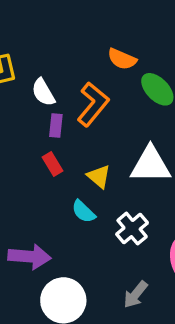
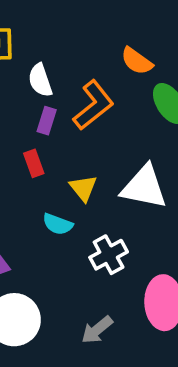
cyan semicircle: (83, 212) -> (58, 224), turned -35

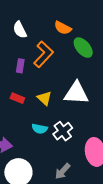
white semicircle: (40, 80) -> (20, 30), moved
red rectangle: (34, 163) -> (17, 98), moved, turned -40
cyan semicircle: (58, 224) -> (40, 129), moved

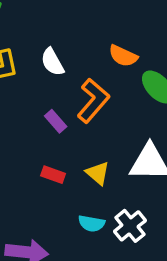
purple rectangle: (20, 66) -> (56, 121), turned -48

